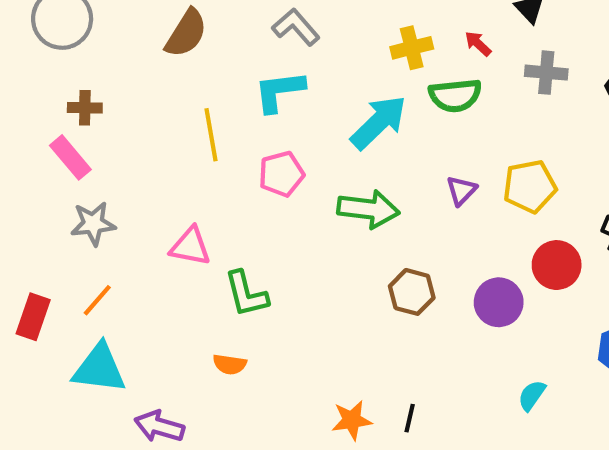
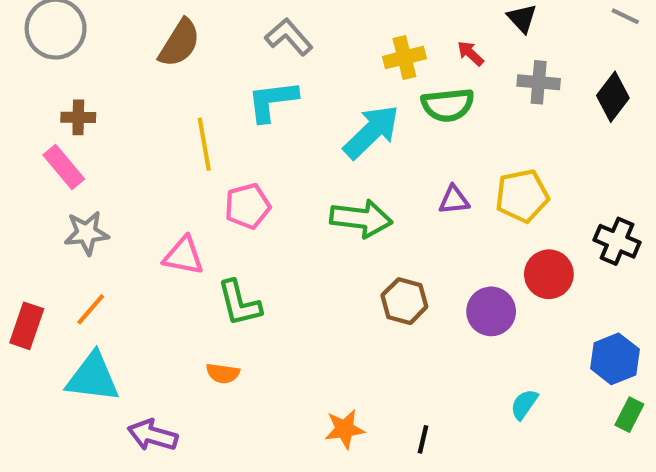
pink pentagon: (281, 174) -> (248, 206), moved
purple triangle: (461, 191) -> (454, 200), turned 40
black line: (410, 418) -> (423, 439), moved

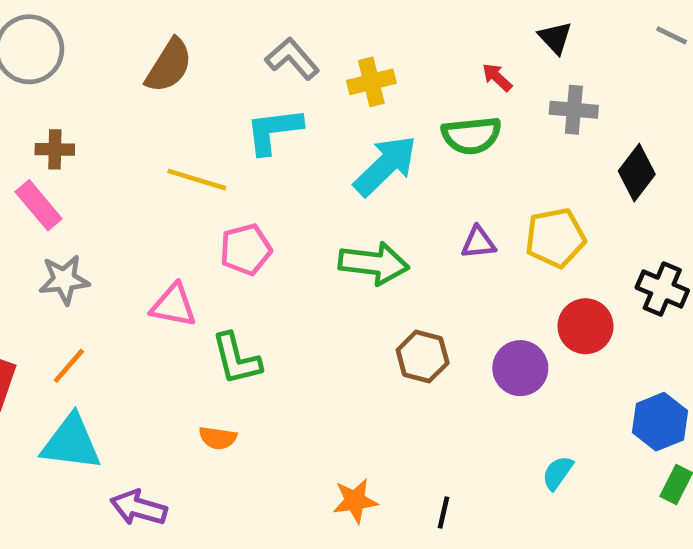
yellow cross: (404, 58) -> (371, 82), moved
black diamond: (613, 97) -> (637, 173), moved
yellow line: (204, 144) -> (197, 180), turned -63

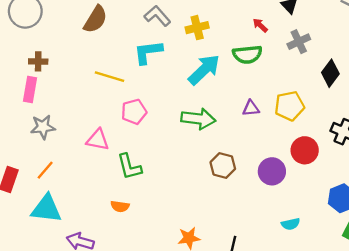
gray cross: (574, 110) -> (299, 42), turned -30
pink rectangle: (39, 205) -> (30, 90), turned 50
cyan semicircle: (558, 473) -> (291, 224), turned -138

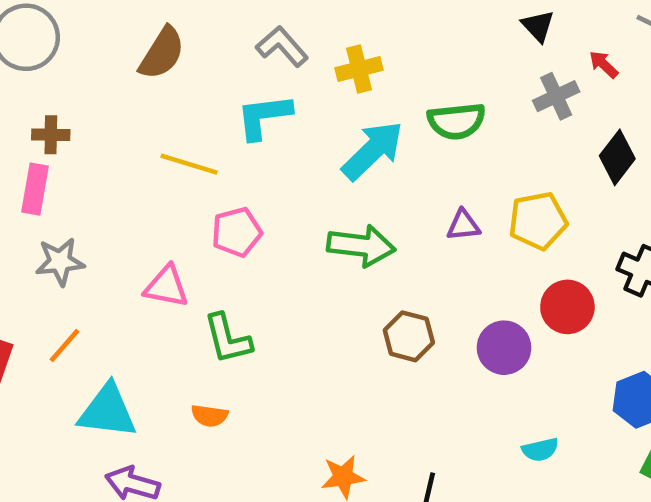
red arrow: (260, 25) -> (604, 64), moved
cyan triangle: (46, 209) -> (107, 411), moved

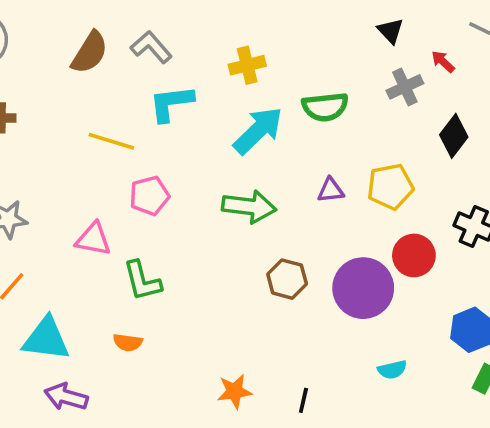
gray L-shape: (282, 46) -> (151, 47), moved
purple circle: (504, 348) -> (363, 288), size x1.4

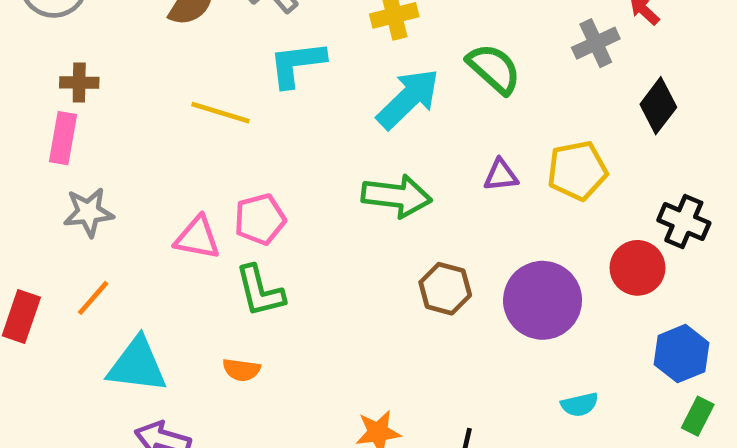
green semicircle: (325, 107) -> (494, 69), turned -132
pink pentagon: (149, 196) -> (260, 219), moved
red circle: (414, 255) -> (637, 268), moved

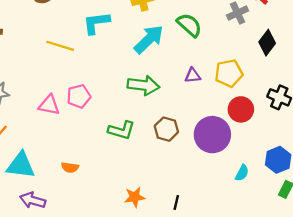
red circle: (637, 268) -> (241, 109), moved
green L-shape: (260, 291) -> (121, 130), moved, turned -60
cyan semicircle: (580, 405) -> (242, 173), moved, turned -49

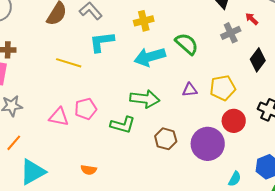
cyan arrow: (149, 39) -> (150, 57), turned -152
green L-shape: (121, 130) -> (123, 125), moved
cyan triangle: (21, 165) -> (33, 172), turned -36
orange semicircle: (70, 167) -> (89, 170), moved

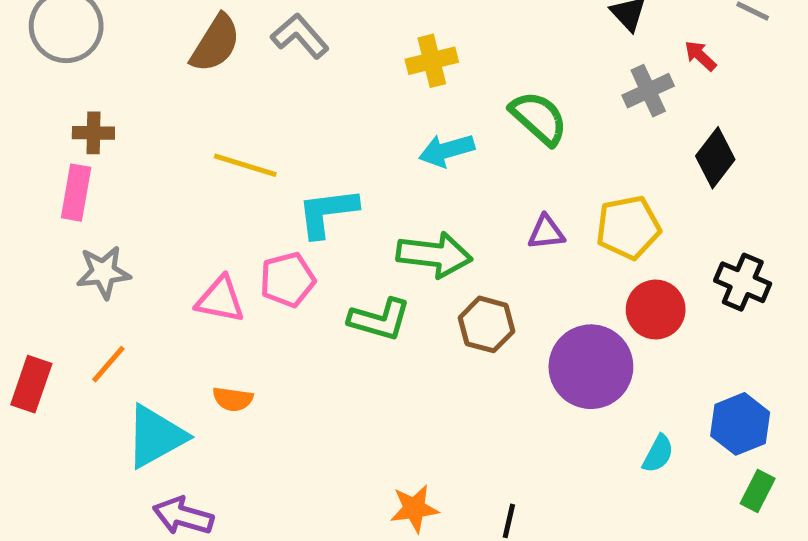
cyan L-shape: (102, 42) -> (327, 212), moved
cyan arrow: (150, 57) -> (447, 150), size x0.7
brown hexagon: (166, 139) -> (486, 324), moved
orange semicircle: (89, 170) -> (233, 399), moved

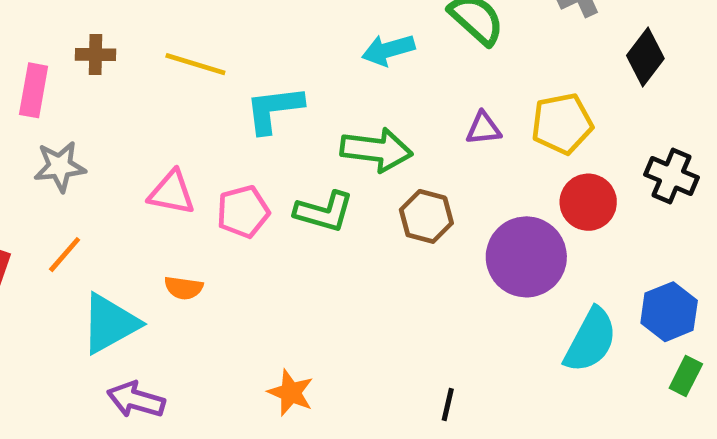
brown cross: (93, 133) -> (95, 55), moved
pink pentagon: (287, 280) -> (243, 212), moved
cyan semicircle: (658, 454) -> (591, 340), size x1.8
orange star: (414, 508) -> (291, 393), moved, turned 30

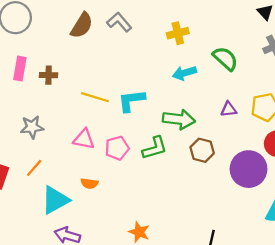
yellow line: (195, 64) -> (95, 97), moved
pink rectangle: (34, 90) -> (20, 68), moved
green L-shape: (324, 212) -> (155, 148), turned -32

